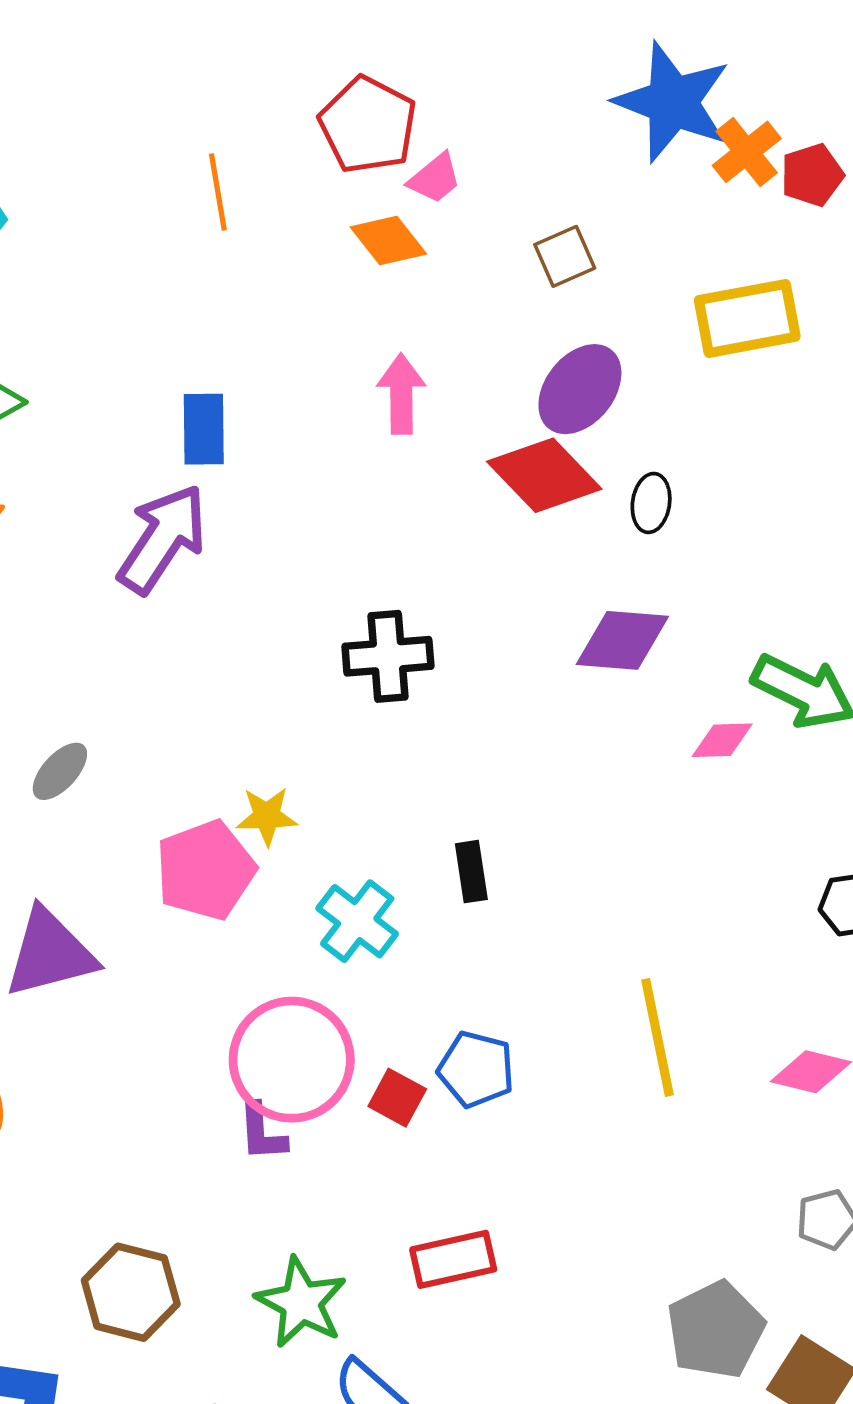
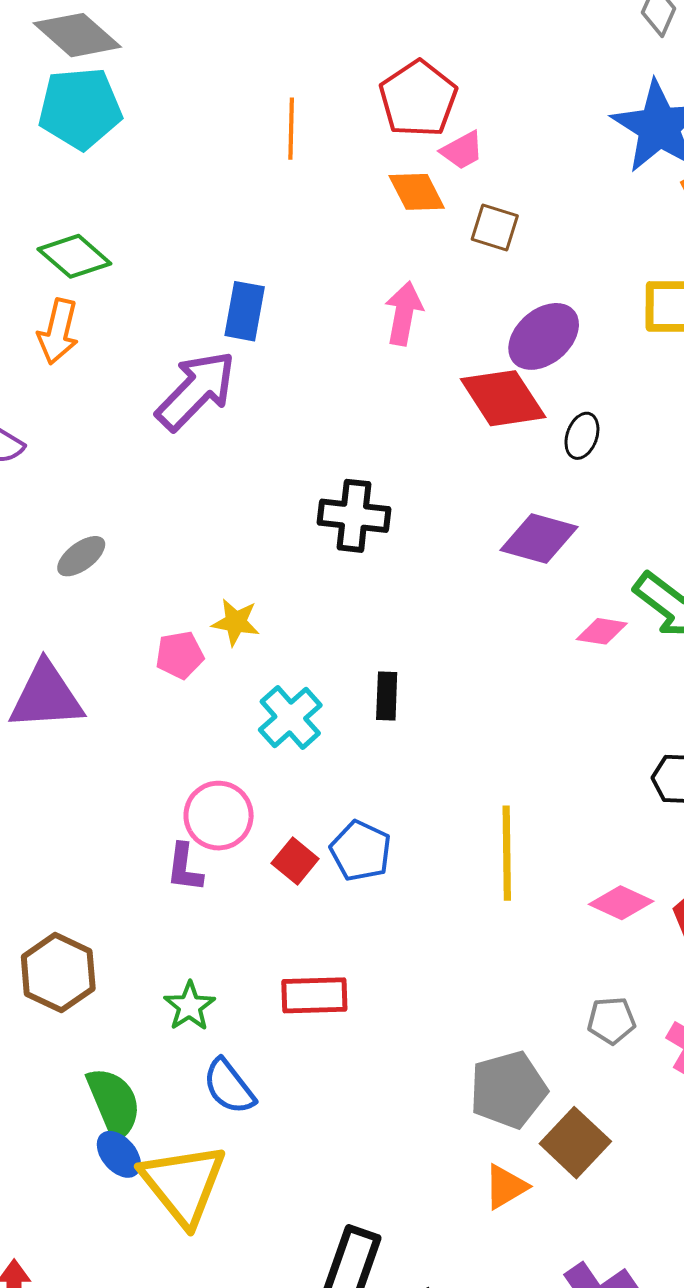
brown square: (565, 256) -> (495, 227), moved, turned 30
pink pentagon: (205, 870) -> (180, 655), size x0.6
pink circle: (292, 1060) -> (219, 816), size x0.7
green star: (301, 1302) -> (189, 1006), size x0.7

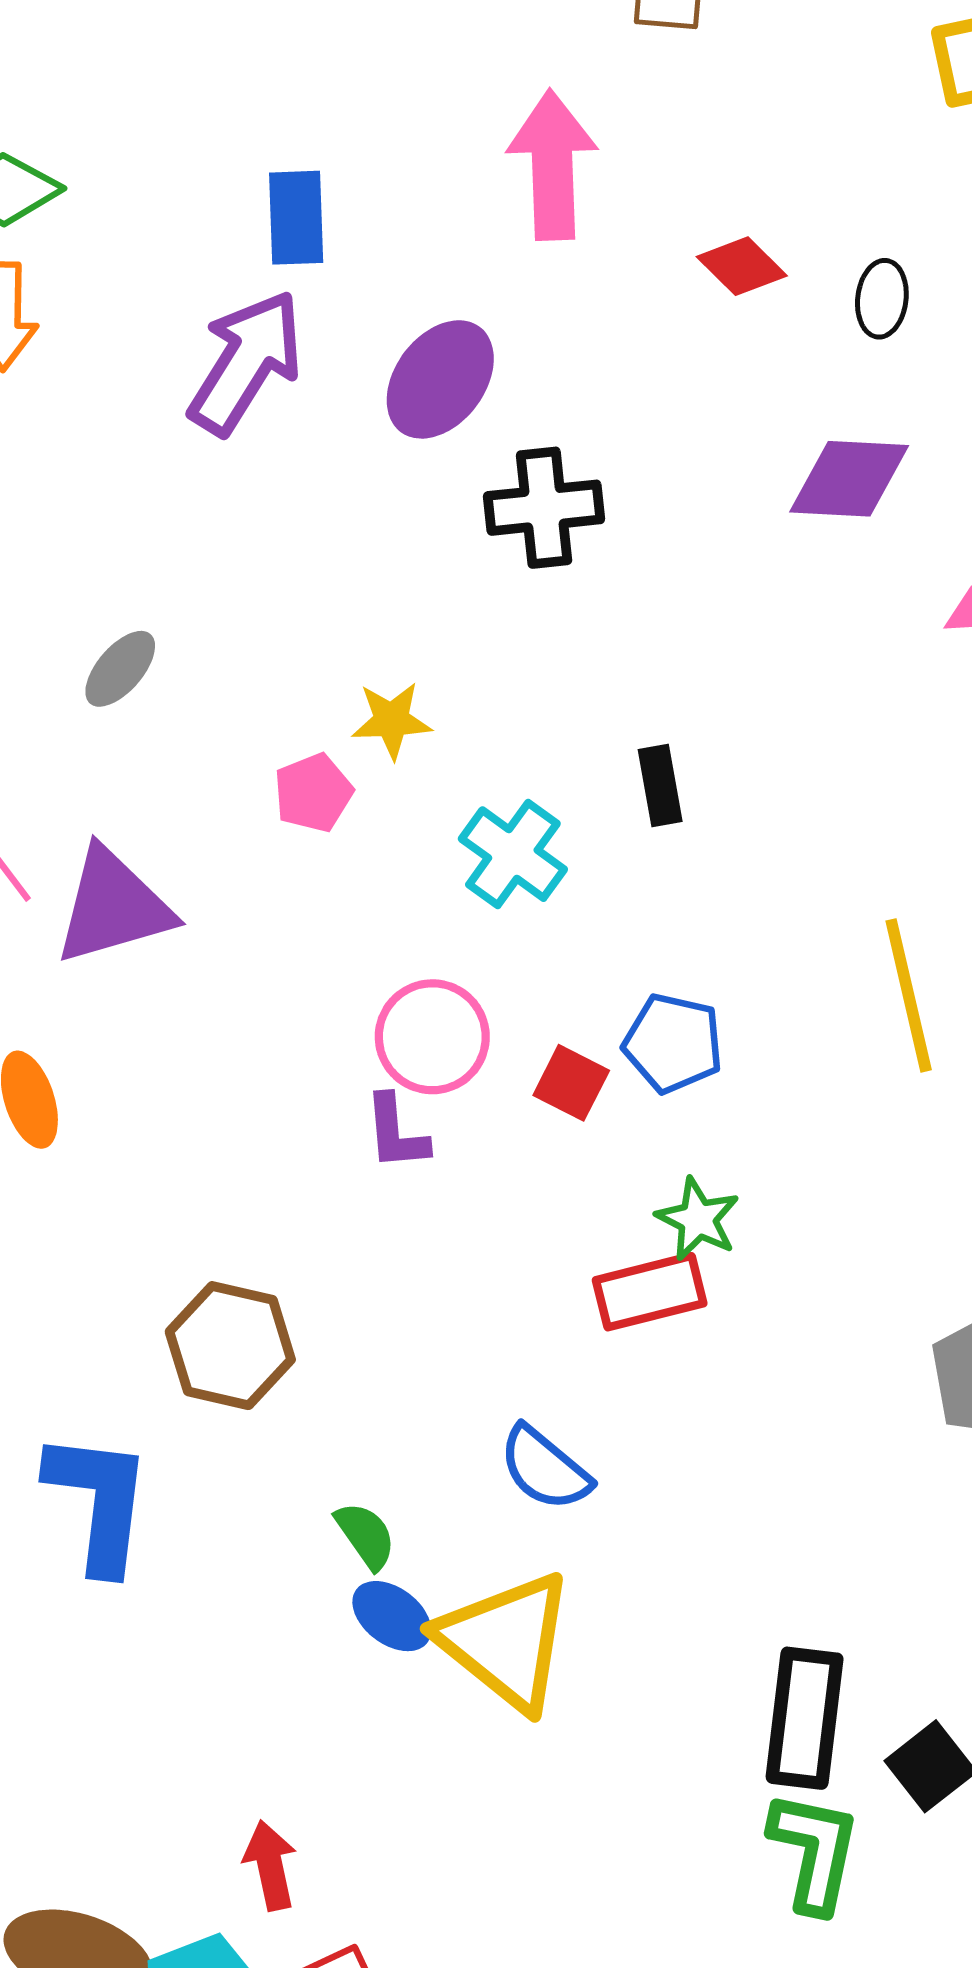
pink arrow: (404, 313) -> (552, 165), size x1.4
purple ellipse: (544, 336) -> (440, 379), moved
red diamond: (503, 398) -> (742, 266), size x0.6
green star: (189, 1006) -> (698, 1219), moved
green semicircle: (114, 1103) -> (366, 1535), size x0.6

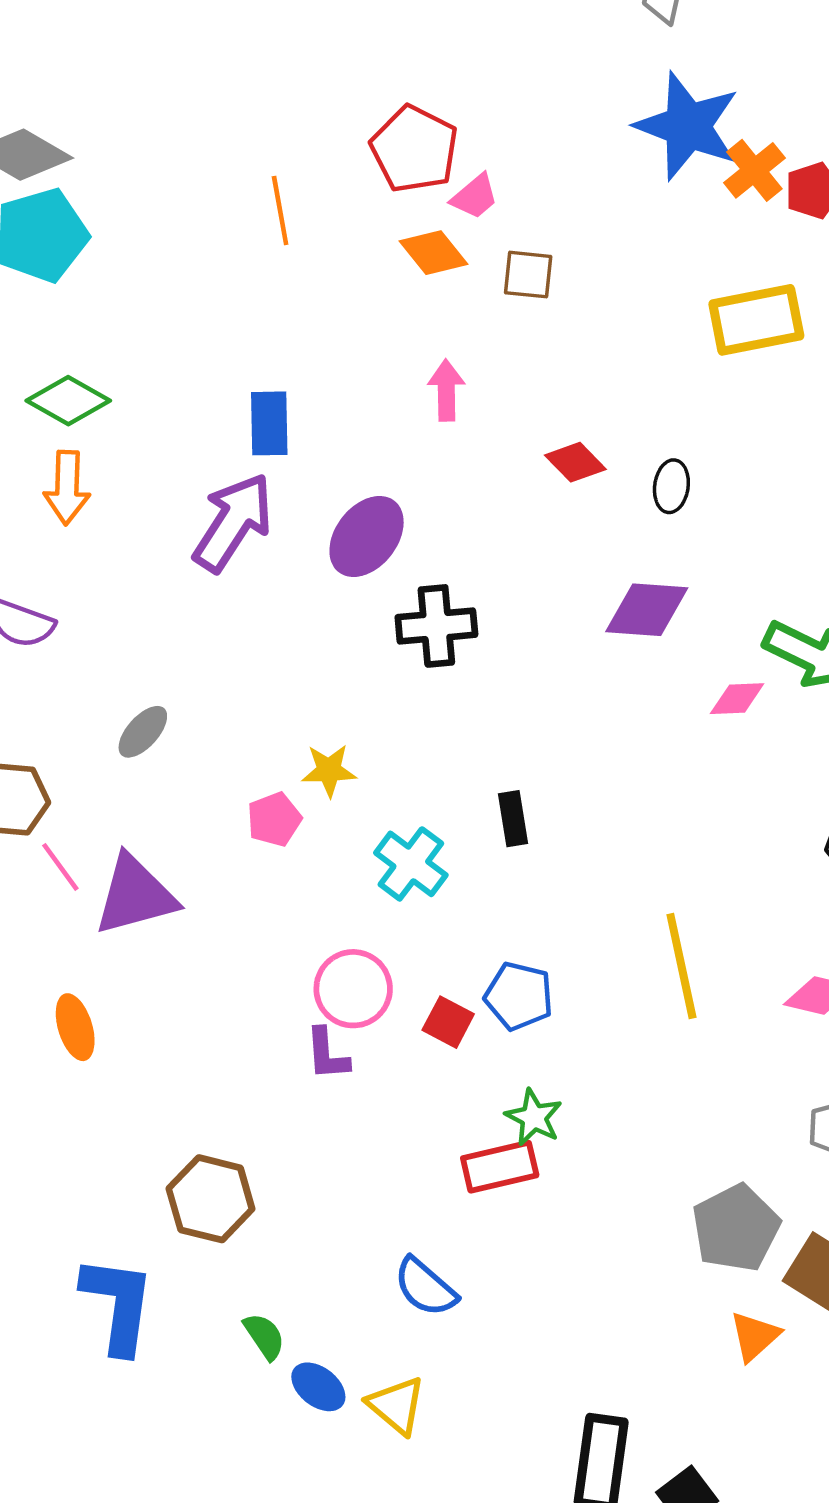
pink arrow: (552, 165) -> (446, 390), size x0.6
green semicircle: (366, 1535) -> (264, 1336), moved
yellow triangle: (506, 1641) -> (396, 1405), size x0.6

